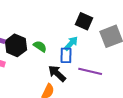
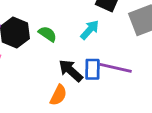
blue rectangle: (66, 55) -> (92, 69), moved

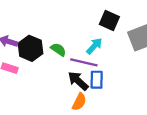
purple line: (116, 68) -> (84, 62), moved
orange semicircle: (58, 95) -> (79, 102), moved

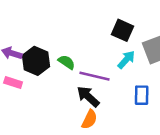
cyan arrow: (94, 46) -> (126, 60), moved
blue rectangle: (97, 80) -> (142, 95), moved

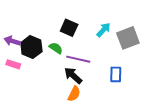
black square: (122, 30) -> (69, 28), moved
cyan arrow: (126, 60) -> (104, 30), moved

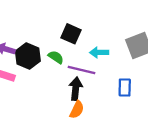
cyan arrow: (104, 30) -> (99, 53), moved, turned -133
black arrow: (73, 75) -> (76, 89), turned 54

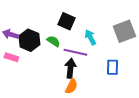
cyan arrow: (99, 53) -> (90, 37), turned 63

